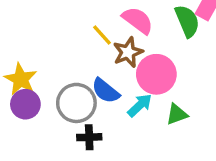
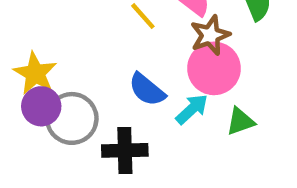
brown star: (128, 52) -> (210, 35), moved
gray circle: (76, 103) -> (72, 118), moved
black cross: (89, 137) -> (125, 150), size x1.4

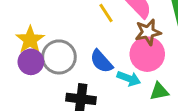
cyan arrow: (192, 109) -> (129, 78), turned 55
gray circle: (72, 118) -> (59, 57), moved

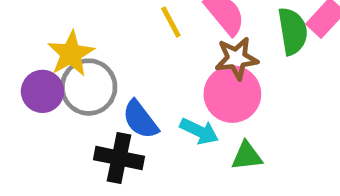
yellow star: (30, 40) -> (71, 54), moved
blue semicircle: (101, 61) -> (140, 120), moved

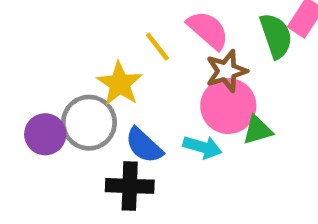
yellow star: (71, 54) -> (120, 84), moved
green triangle: (247, 156) -> (258, 130), moved

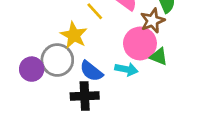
brown star: (226, 71) -> (153, 21), moved
green triangle: (258, 130) -> (159, 57), turned 42

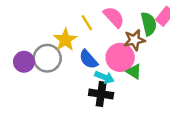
blue semicircle: (91, 71) -> (88, 59), moved
black cross: (85, 96) -> (101, 94), moved

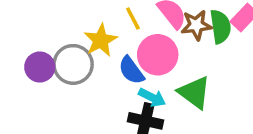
brown star: (134, 40) -> (196, 25), moved
pink circle: (120, 57) -> (158, 55), moved
green triangle: (134, 72) -> (194, 93), size x1.5

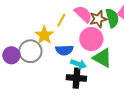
yellow line: (133, 19) -> (61, 20), turned 64
pink circle: (158, 55) -> (91, 39), moved
blue semicircle: (131, 70) -> (64, 50), turned -48

